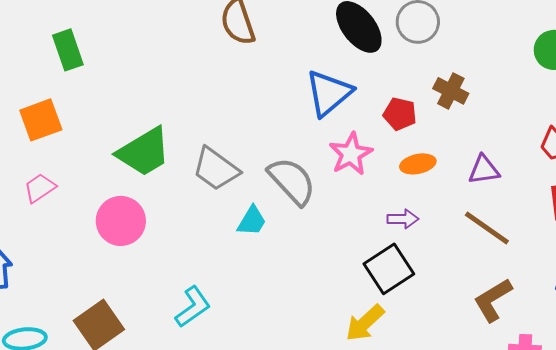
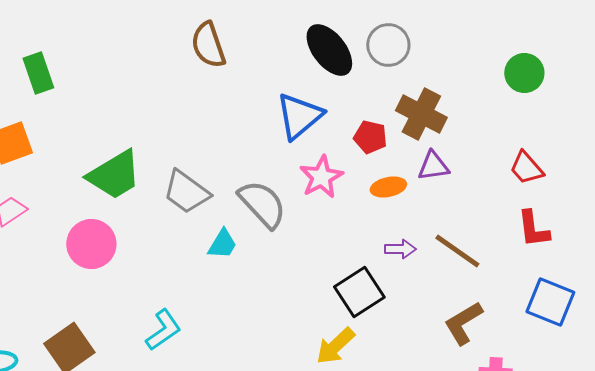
brown cross: (451, 91) -> (421, 114), size x1.4
purple triangle: (484, 170) -> (433, 166), moved
purple arrow: (403, 219) -> (400, 249), moved

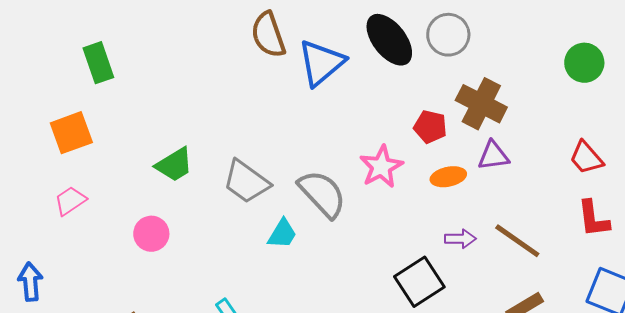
blue triangle: (299, 116) -> (321, 63), moved
green trapezoid: (114, 175) -> (174, 165), size x0.7
pink circle: (91, 244) -> (151, 234), size x0.7

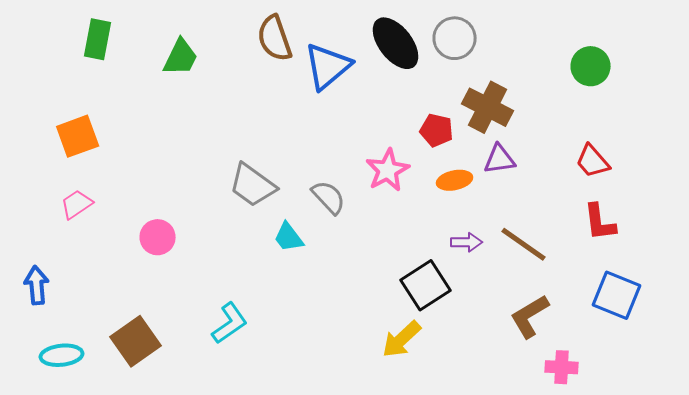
green rectangle: (98, 63) -> (98, 39), moved, turned 30
green trapezoid: (174, 165) -> (181, 57), moved, turned -33
gray semicircle: (322, 194) -> (329, 197), size x0.7
cyan trapezoid: (282, 234) -> (289, 237), turned 112

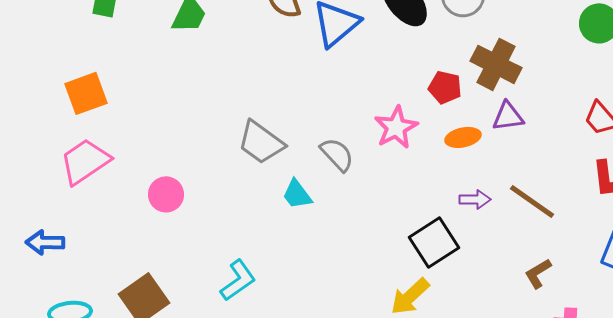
pink trapezoid: (77, 204) -> (85, 161), size x1.6
blue arrow: (37, 285) -> (45, 242), turned -84
brown L-shape: (530, 316) -> (538, 273), size x0.7

